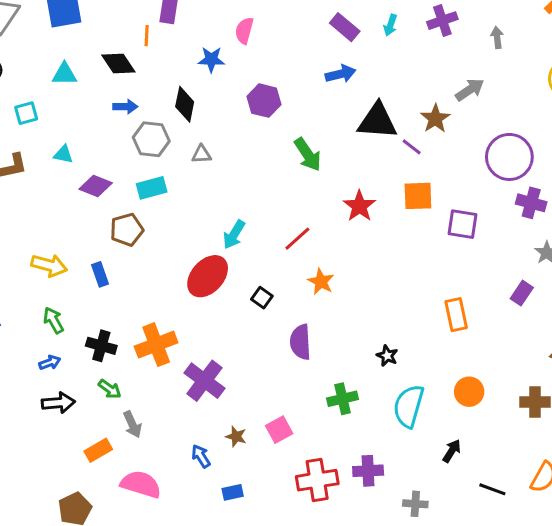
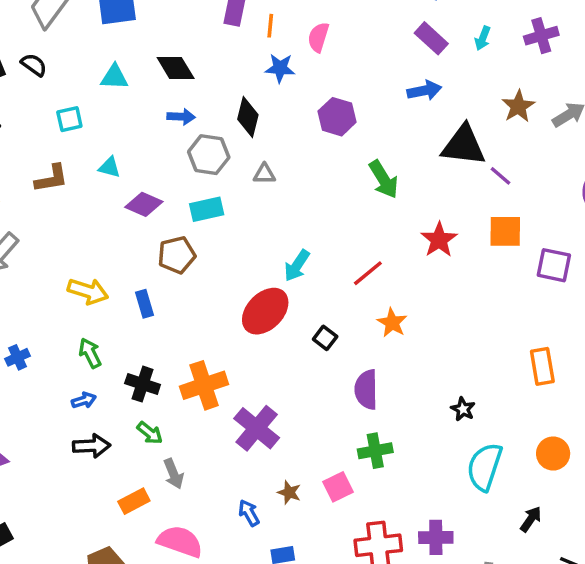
orange line: (147, 36) -> (270, 26), moved
brown star: (435, 119) -> (518, 106), moved
green cross: (343, 399) -> (375, 451), moved

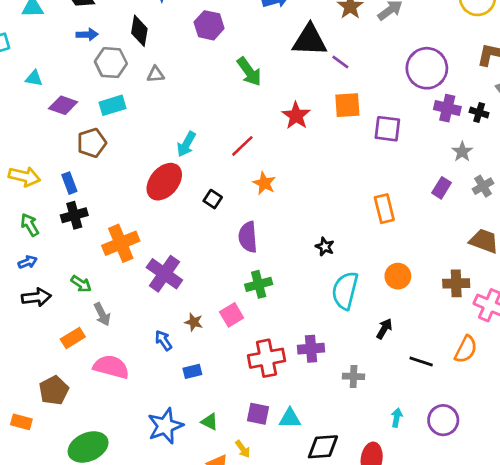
black cross: (143, 384) -> (74, 215), moved, turned -30

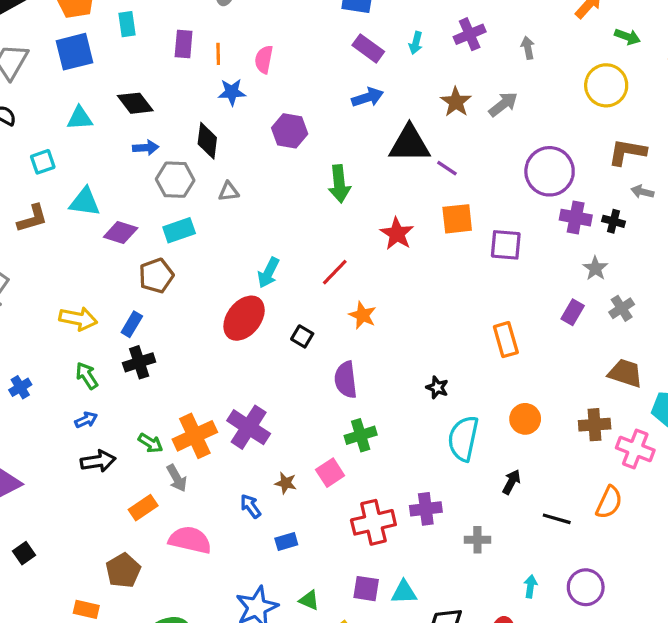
green arrow: (249, 72) -> (339, 184), turned 32
cyan triangle: (34, 78) -> (85, 202), size x1.5
blue rectangle: (69, 183) -> (132, 324), turned 54
orange cross: (121, 243) -> (195, 436), moved

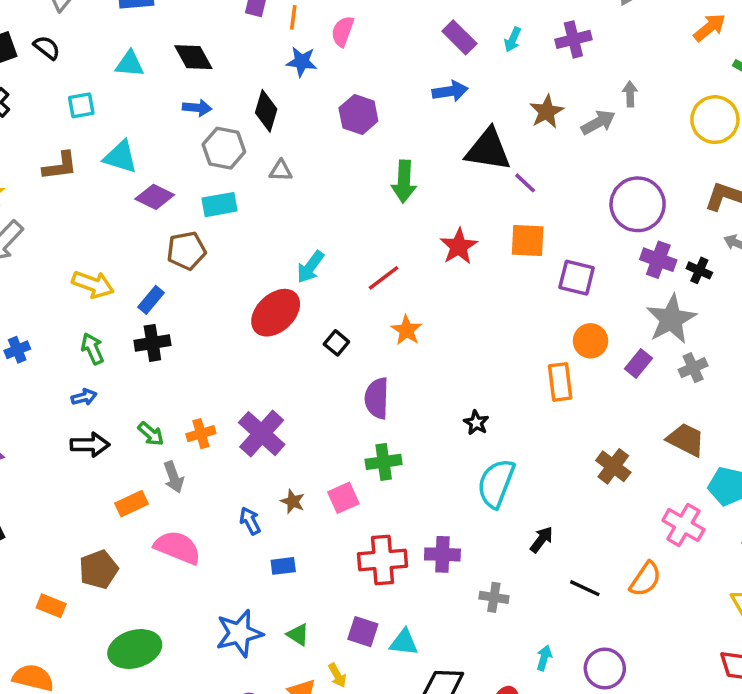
gray arrow: (528, 48) -> (630, 94), moved
gray star: (595, 268) -> (671, 319), size x1.8
orange circle: (525, 419) -> (591, 341), moved
brown cross: (595, 425) -> (613, 466), moved, turned 32
orange cross: (195, 436) -> (201, 434), size x0.6

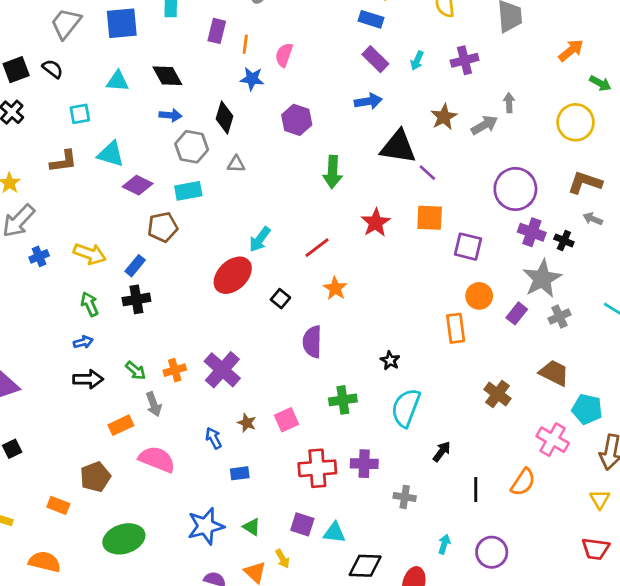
blue cross: (17, 350) -> (39, 256), moved
green cross: (384, 462) -> (343, 400), moved
black line: (585, 588) -> (476, 489), turned 65

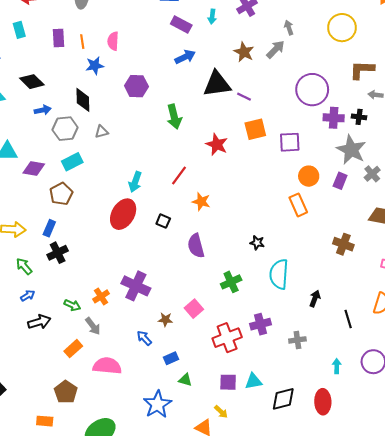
green triangle: (252, 527) -> (185, 380), moved

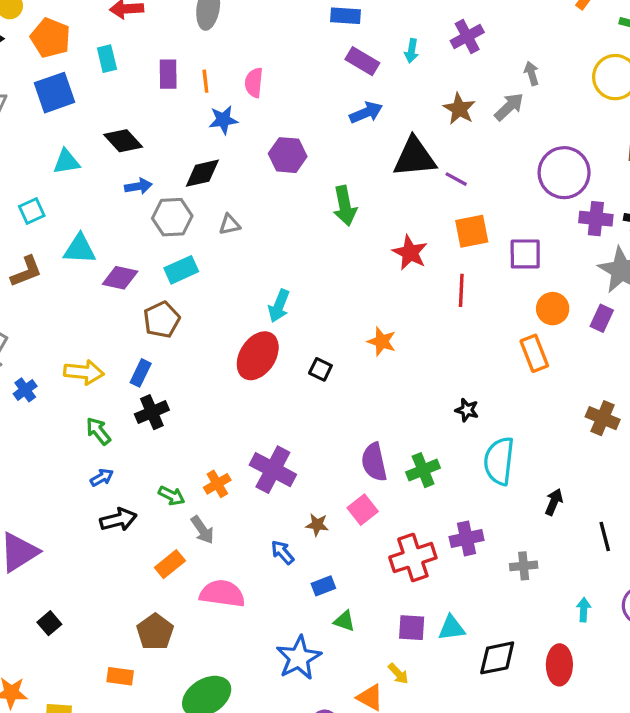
black diamond: (83, 100) -> (202, 173), turned 75
red line: (179, 176) -> (461, 290), moved, turned -36
purple semicircle: (196, 246) -> (374, 462), moved

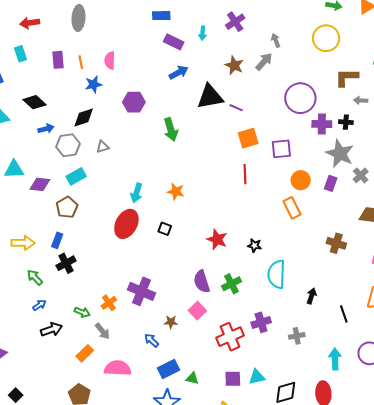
red star: (410, 253) -> (217, 239), moved
orange star: (382, 341) -> (176, 192), moved
blue rectangle: (323, 586) -> (168, 369), moved, size x1.5
cyan arrow: (584, 610) -> (335, 359), size x1.5

